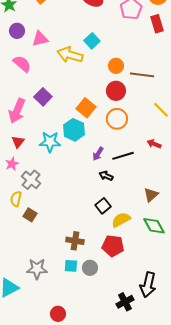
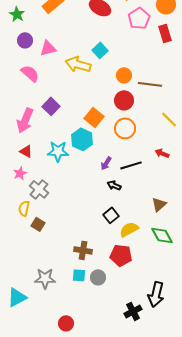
red triangle: (18, 142) -> (26, 151), turned -40

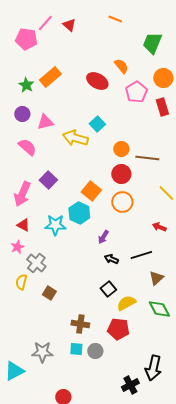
green star: (17, 14) -> (26, 85), moved
black line: (131, 165) -> (141, 255), moved
brown square: (38, 224) -> (49, 293), moved

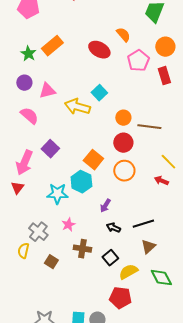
red triangle: (23, 225) -> (17, 188), moved, turned 40
red arrow: (159, 227) -> (161, 181), moved
pink star: (17, 247) -> (68, 225), moved
brown triangle: (156, 278) -> (148, 247), moved
brown cross: (80, 324) -> (82, 249), moved

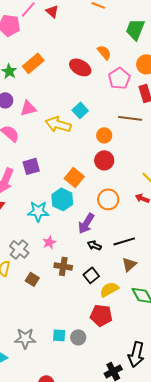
brown line: (149, 127) -> (130, 118), moved
purple square: (50, 149) -> (31, 166), turned 30
orange circle: (124, 171) -> (108, 199), moved
purple arrow: (105, 206) -> (86, 223), size x1.5

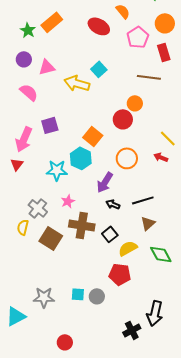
orange circle: (104, 135) -> (135, 103), moved
brown cross: (63, 266) -> (82, 225), size x1.4
brown square: (32, 279) -> (51, 238), size x1.6

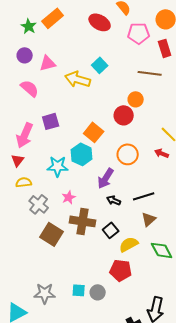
pink pentagon: (138, 37) -> (139, 33), turned 30
yellow semicircle: (23, 227) -> (24, 182), moved, turned 70

